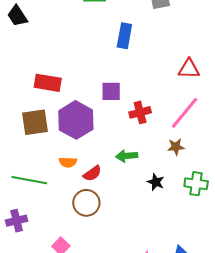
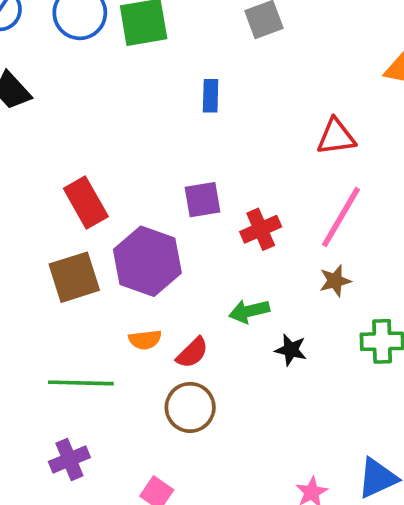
blue rectangle: (124, 36) -> (211, 96), size x0.7
red rectangle: (48, 83) -> (86, 202), turned 60
black star: (156, 182) -> (291, 350), moved

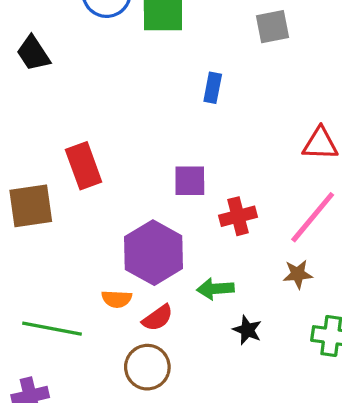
purple hexagon: (147, 261) -> (154, 253), moved
brown square: (74, 277) -> (31, 206), moved

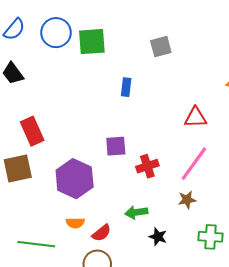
red rectangle: (84, 166) -> (32, 131), moved
purple hexagon: (154, 253) -> (75, 179), moved

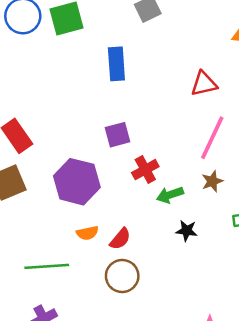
blue rectangle: (126, 87) -> (116, 64), size x1.5
red cross: (147, 166) -> (145, 170), moved
green arrow: (136, 212) -> (170, 195), moved

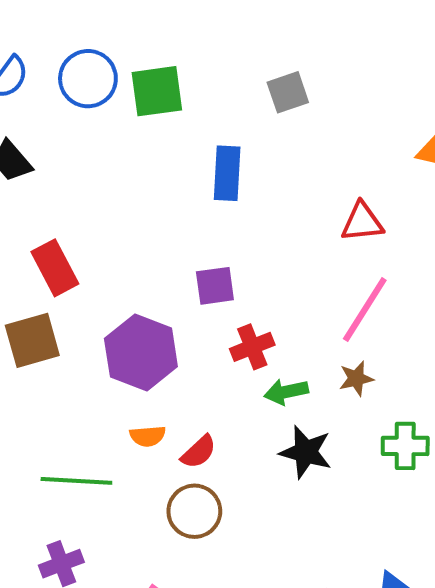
black star: (187, 231) -> (306, 452), size x1.5

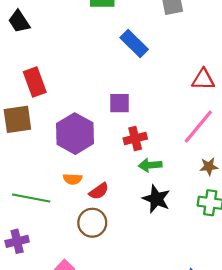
blue rectangle: (227, 173) -> (134, 44), turned -56
brown star: (356, 379) -> (209, 167), moved

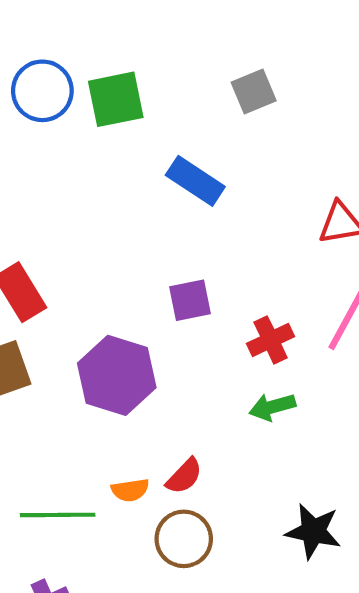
red cross: (135, 139) -> (271, 340), moved
orange semicircle: (73, 179) -> (130, 490), moved
black star: (156, 199) -> (313, 531), moved

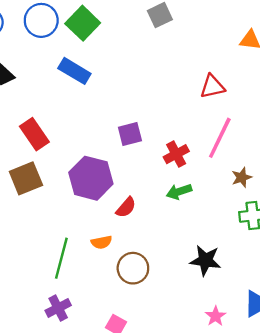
green square: (116, 99) -> (83, 23), turned -32
blue rectangle: (195, 181) -> (74, 71), moved
red semicircle: (184, 476) -> (126, 207), moved
green line: (58, 515) -> (61, 258), turned -72

